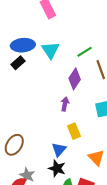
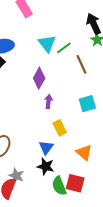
cyan triangle: (50, 50) -> (47, 43), moved
purple diamond: (75, 79) -> (39, 78), moved

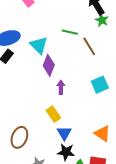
cyan triangle: (47, 43) -> (39, 45), moved
green line: (64, 48) -> (70, 32), turned 56
yellow rectangle: (60, 128) -> (53, 114), moved

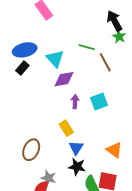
purple diamond: (49, 65) -> (64, 79), turned 55
cyan square: (100, 85) -> (99, 102), moved

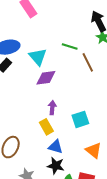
purple arrow: (75, 102) -> (52, 108), moved
cyan square: (99, 102) -> (80, 119), moved
blue triangle: (76, 148) -> (56, 147), turned -49

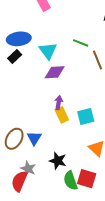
yellow rectangle: (46, 127) -> (62, 115), moved
blue triangle: (56, 147) -> (34, 138), moved, turned 42

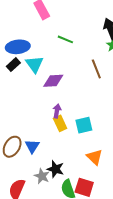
green line: (81, 43) -> (65, 39), moved
cyan triangle: (48, 51) -> (34, 64), moved
gray star: (28, 169) -> (42, 176), moved

